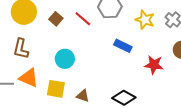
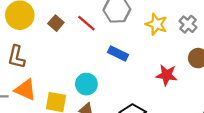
blue rectangle: (123, 46) -> (118, 54), moved
cyan circle: (65, 59) -> (86, 84), moved

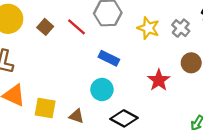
red star: (167, 75) -> (159, 80), turned 30
cyan circle: (86, 84) -> (102, 89), moved

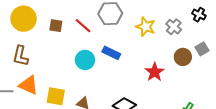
brown square: (45, 27) -> (56, 26), turned -32
cyan circle: (102, 89) -> (85, 60), moved

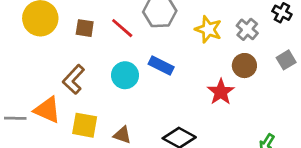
brown L-shape: (20, 56) -> (74, 79), moved, turned 30
brown circle: (183, 57) -> (244, 66), moved

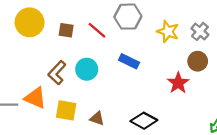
cyan circle: (125, 75) -> (87, 69), moved

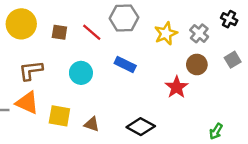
yellow star: (168, 31) -> (166, 33), turned 30
brown L-shape: (57, 73) -> (31, 70), moved, turned 40

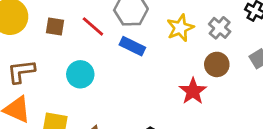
blue rectangle: (125, 64) -> (132, 46), moved

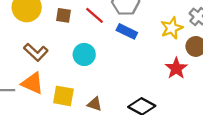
yellow star: (180, 28) -> (172, 28), moved
brown L-shape: (21, 71) -> (36, 52), turned -130

